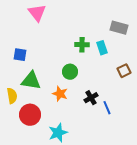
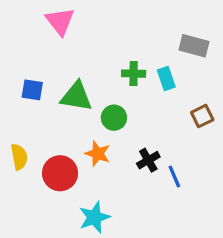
green triangle: (31, 81) -> (76, 96), moved
red circle: (30, 115) -> (60, 173), moved

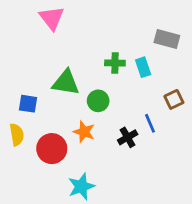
blue square: (32, 90) -> (28, 104), moved
blue line: (174, 176) -> (150, 123), moved

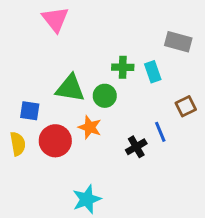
green circle: (98, 101) -> (105, 96), moved
orange star: (84, 132) -> (90, 127), moved
red circle: (52, 149) -> (55, 141), moved

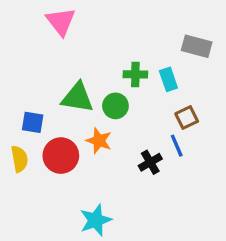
brown square: (186, 106) -> (187, 117), moved

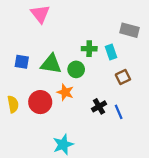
blue square: (33, 122) -> (22, 62), moved
blue line: (177, 146) -> (119, 112), moved

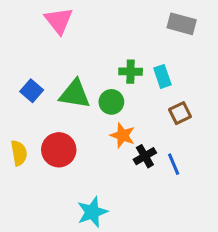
gray rectangle: (129, 30) -> (182, 24), moved
blue square: (22, 62) -> (32, 91), turned 32
orange star: (65, 92) -> (123, 135), moved

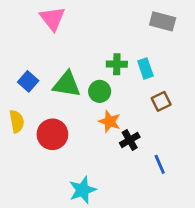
yellow semicircle: (19, 153) -> (17, 121), moved
blue line: (174, 164) -> (160, 164), moved

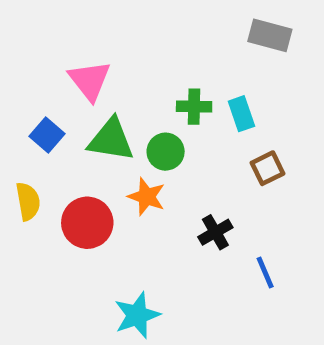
pink triangle: (52, 18) -> (90, 80), moved
orange star: (110, 121) -> (147, 197), moved

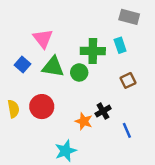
green cross: (194, 107) -> (93, 51), size x1.5
cyan rectangle: (241, 114) -> (120, 45), moved
orange star: (147, 197) -> (84, 121), moved
yellow semicircle: (28, 201) -> (13, 109), moved

